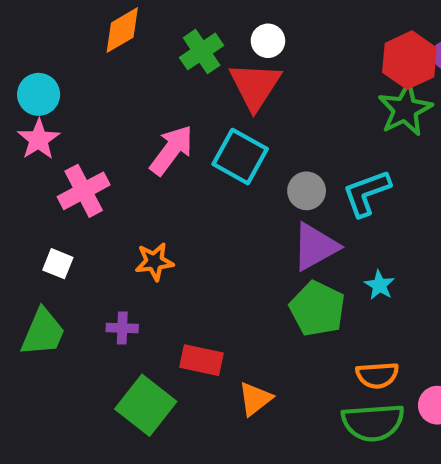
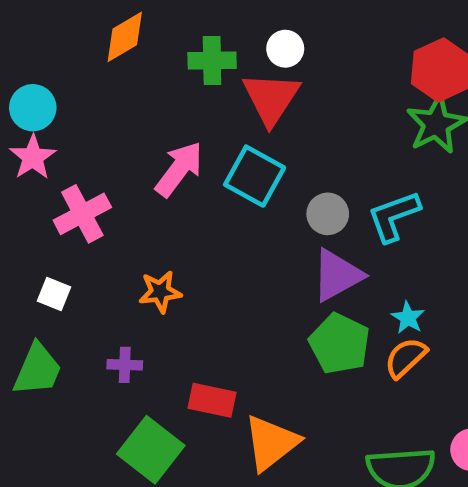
green cross: (202, 51) -> (212, 60), turned 33
orange semicircle: (377, 375) -> (406, 358), moved, turned 141
orange triangle: (255, 399) -> (271, 443), size x1.5

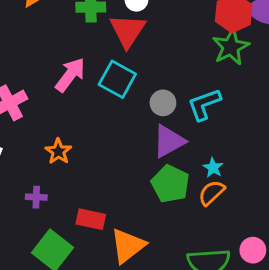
orange star: (160, 292) -> (58, 151), turned -30

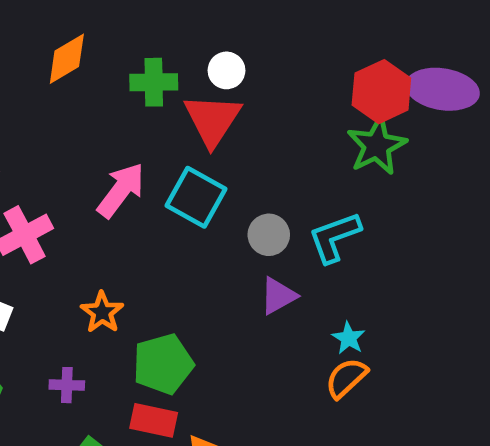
purple triangle: (169, 141) -> (278, 296), size x0.7
green pentagon: (170, 184) -> (163, 364), moved, turned 30

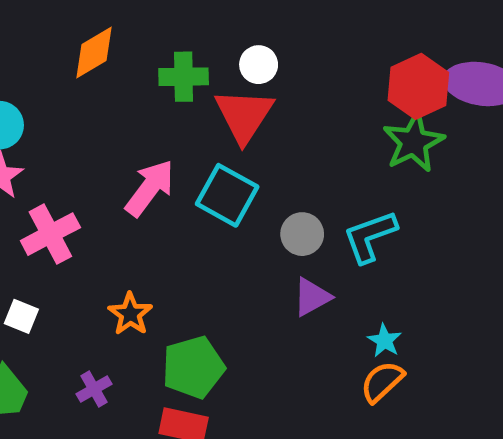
purple cross: (67, 385) -> (94, 389), turned -32

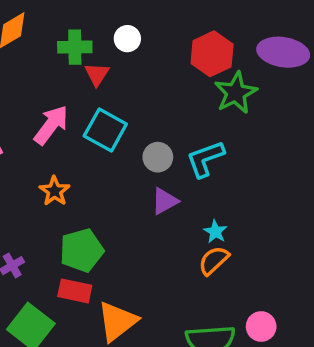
red hexagon: (418, 86) -> (212, 54), moved
red triangle: (244, 115) -> (97, 74), moved, size x0.6
orange star: (130, 314) -> (55, 191), moved

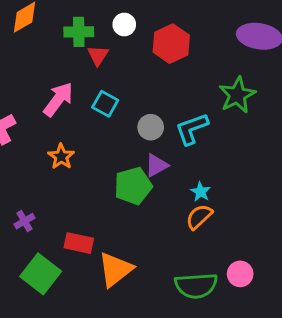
red hexagon: (212, 54) -> (171, 44), moved
green star: (236, 93) -> (237, 95), moved
cyan square: (105, 130) -> (105, 104), size x0.7
green pentagon: (82, 250) -> (133, 186), moved

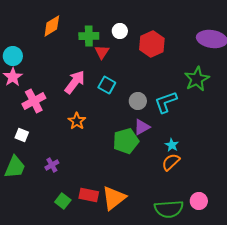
red rectangle: (79, 243) -> (89, 195), moved
green square: (41, 274) -> (63, 201), size x0.6

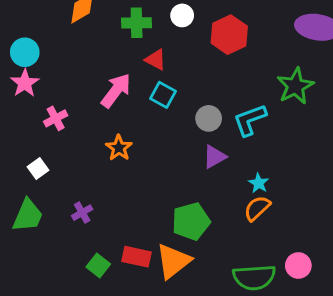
red triangle: (102, 52) -> (156, 60), moved, turned -35
pink cross: (34, 101) -> (56, 118), size x0.7
white square: (22, 135) -> (38, 168), turned 32
green pentagon: (126, 141) -> (191, 221), moved

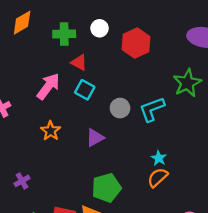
purple triangle: (214, 157) -> (95, 138), moved

